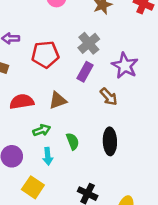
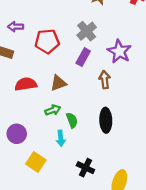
brown arrow: (109, 97) -> (105, 80), turned -144
green arrow: (42, 130) -> (53, 110), moved
cyan arrow: (48, 156) -> (61, 138), moved

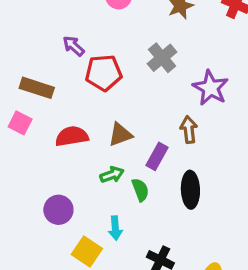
purple arrow: (16, 27) -> (74, 46), moved, turned 42
purple rectangle: (83, 57) -> (157, 156), moved
cyan arrow: (61, 138) -> (115, 228), moved

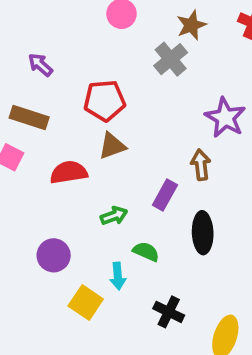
purple arrow: (74, 46) -> (40, 65), moved
gray cross: (162, 58) -> (171, 59), moved
brown triangle: (120, 135) -> (112, 146), moved
green semicircle: (140, 190) -> (146, 252), moved, turned -45

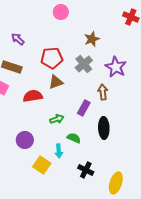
brown star: (191, 25) -> (92, 39), moved
gray cross: (171, 59) -> (84, 64), moved

